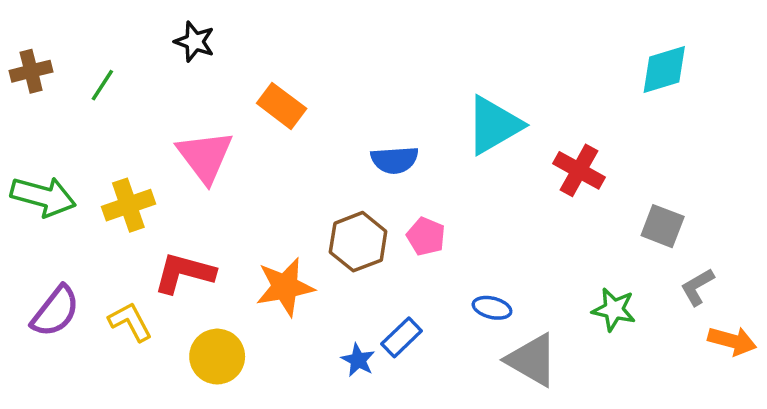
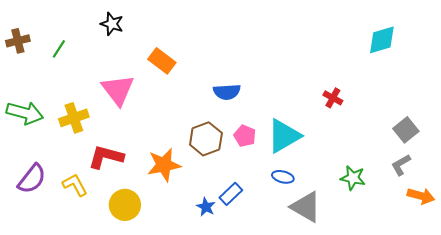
cyan triangle: (494, 125) -> (284, 136), moved
red cross: (579, 170) -> (333, 98), size x0.7
gray square: (663, 226) -> (406, 130), moved, turned 30

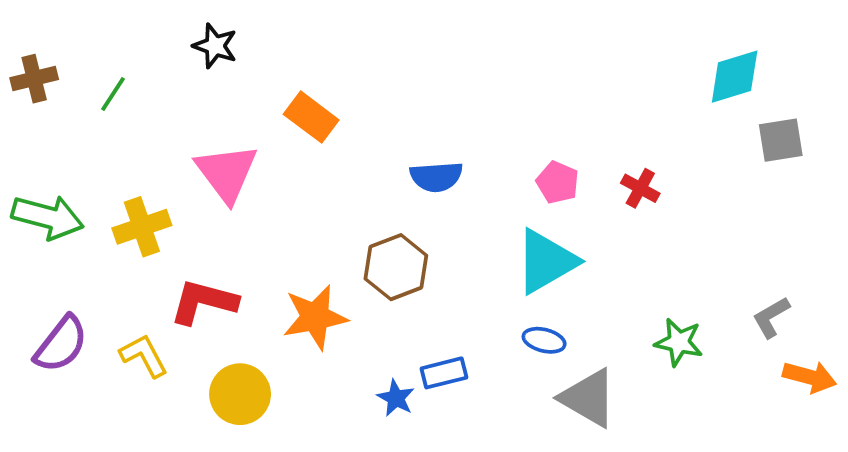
gray square: (406, 130) -> (781, 140), moved, turned 30
pink pentagon: (245, 136) -> (558, 182), moved
blue rectangle: (231, 194) -> (444, 373), turned 30

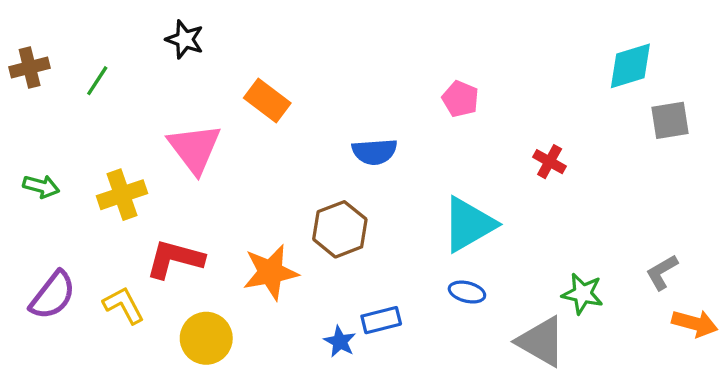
pink pentagon: (558, 182) -> (460, 99), moved
green arrow: (48, 217) -> (41, 186), size x0.6
gray triangle: (588, 398) -> (541, 342), moved

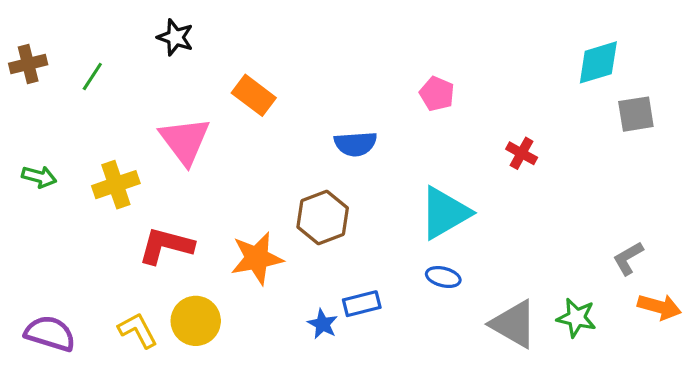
green star: (583, 294) -> (576, 318), moved
purple semicircle: (53, 295) -> (50, 333), moved, turned -111
yellow L-shape: (124, 305) -> (138, 330), moved

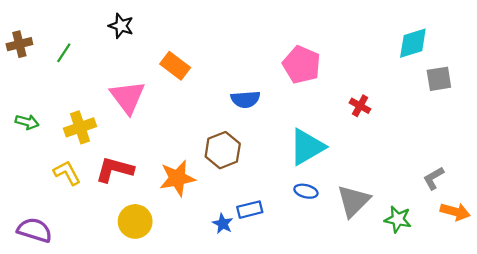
pink pentagon: (437, 94) -> (302, 65), size x1.6
gray triangle: (514, 324) -> (354, 201), moved, turned 45
yellow L-shape: (138, 330) -> (67, 173), moved

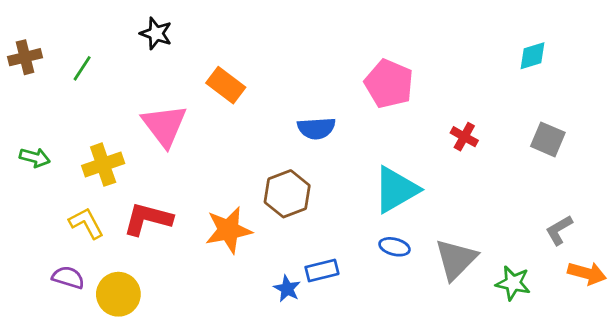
cyan diamond: (413, 43) -> (533, 56), size x0.7
gray square: (439, 79) -> (548, 139), moved, turned 32
yellow circle: (135, 221) -> (118, 294), moved
purple semicircle: (35, 230) -> (68, 277), moved, size x0.7

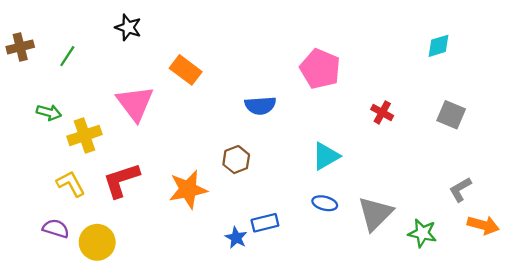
green arrow: (35, 158) -> (49, 112), moved
cyan triangle: (396, 190) -> (326, 156), size x0.7
brown hexagon: (287, 194) -> (236, 160), size x0.7
red L-shape: (148, 219) -> (121, 180), turned -33

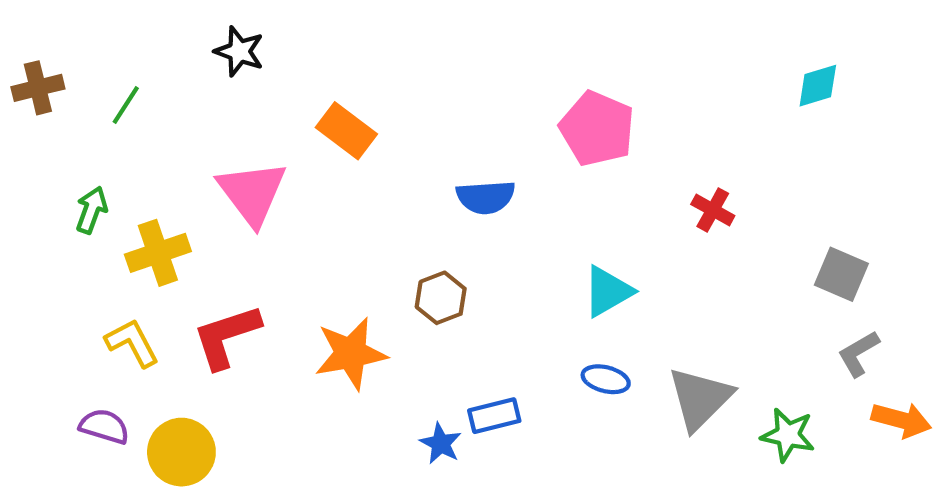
green arrow: (49, 112) -> (91, 210), turned -85
gray square: (451, 115) -> (841, 274), moved

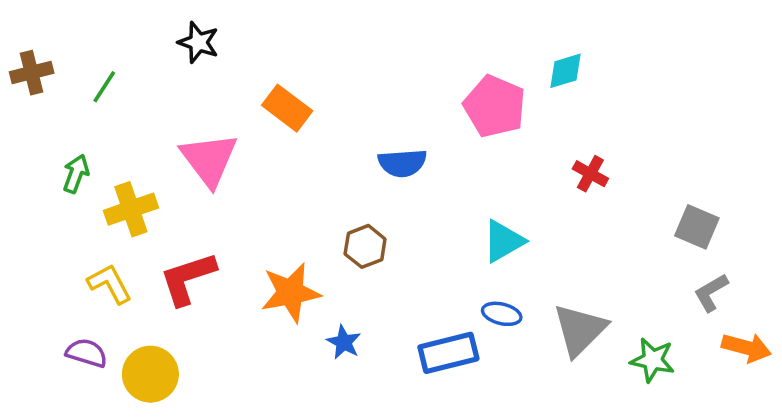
cyan diamond: (818, 86) -> (566, 71), moved
blue rectangle: (494, 416) -> (448, 353), moved, size x1.4
blue star: (441, 443) -> (344, 342), moved

